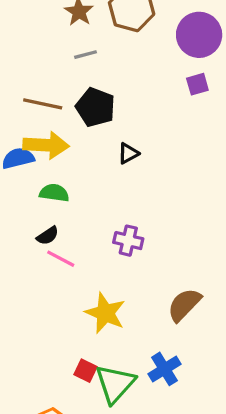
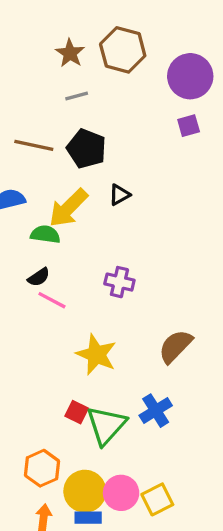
yellow arrow: (46, 145) -> (68, 208), moved, turned 132

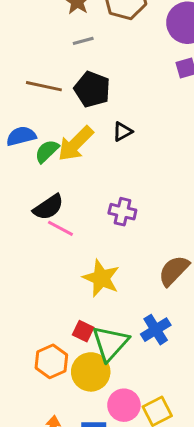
green semicircle: (45, 234) -> (47, 151), moved, turned -52
black semicircle: (39, 277) -> (48, 207), size x1.5
orange hexagon: (42, 468) -> (51, 361), moved
yellow circle: (85, 491) -> (91, 372), moved

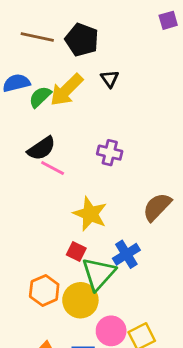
black triangle: (122, 132) -> (110, 79), turned -36
blue cross: (156, 330) -> (126, 254), moved
red square: (83, 331) -> (76, 251), moved

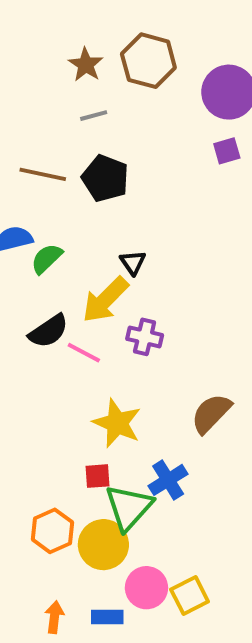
black triangle: (110, 79) -> (133, 263), moved
yellow arrow: (66, 90) -> (105, 300), moved
pink line: (53, 168) -> (84, 353), moved
red square: (76, 251) -> (98, 476), turned -30

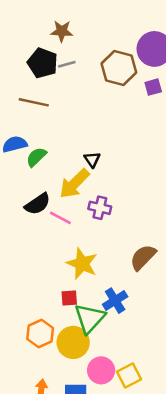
brown hexagon: (148, 61) -> (119, 68), moved
brown star: (86, 65) -> (62, 31), turned -30
black pentagon: (105, 178) -> (43, 63), moved

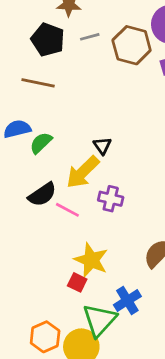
gray line: (67, 64) -> (90, 37), moved
red square: (69, 298) -> (77, 282), moved, turned 30

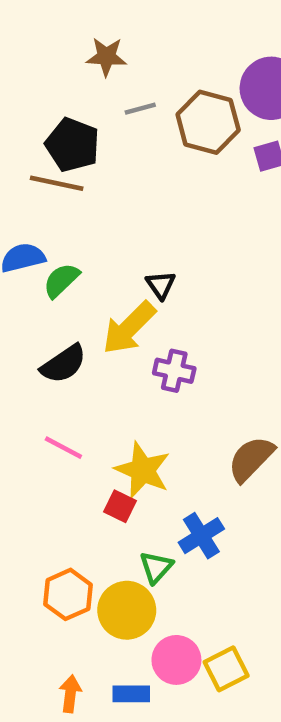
black pentagon: (48, 40) -> (73, 145), moved
pink line: (67, 210) -> (63, 448), moved
green triangle: (99, 320) -> (156, 567), size x0.6

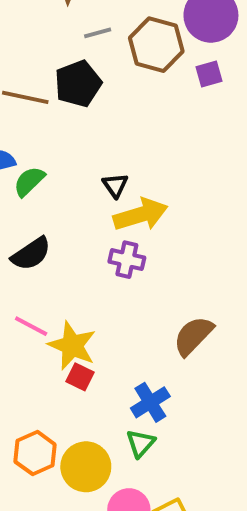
black pentagon: (73, 145) -> (78, 84), moved, turned 30
yellow arrow: (129, 328) -> (141, 215), moved, turned -152
yellow star: (143, 470) -> (72, 346), moved
green triangle: (156, 567) -> (141, 443), moved

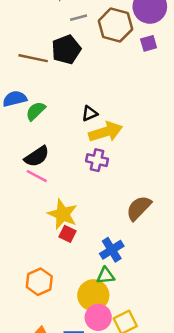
black triangle: (115, 185) -> (90, 113), turned 42
pink line: (31, 326) -> (37, 176), moved
green triangle: (141, 443) -> (106, 276), turned 42
yellow circle: (86, 467) -> (93, 295), moved

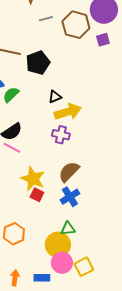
black pentagon: (66, 50) -> (38, 63), moved
brown semicircle: (139, 208) -> (69, 172), moved
blue cross: (112, 250) -> (70, 197), moved

